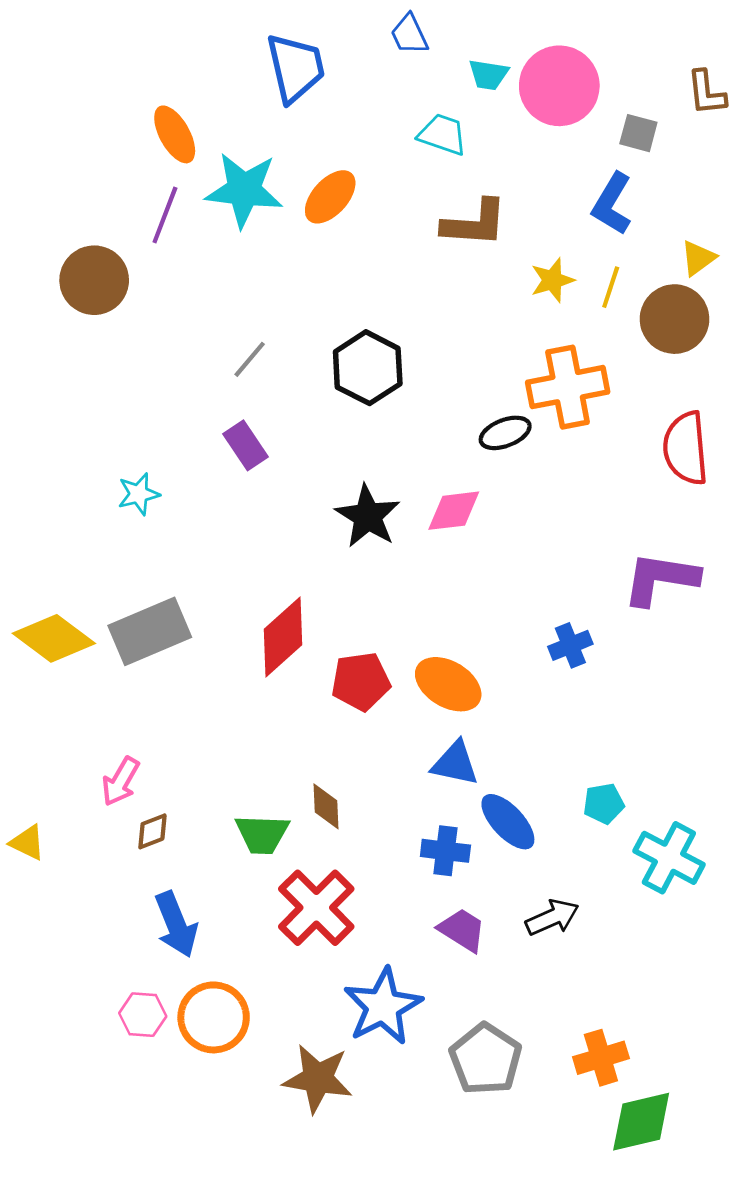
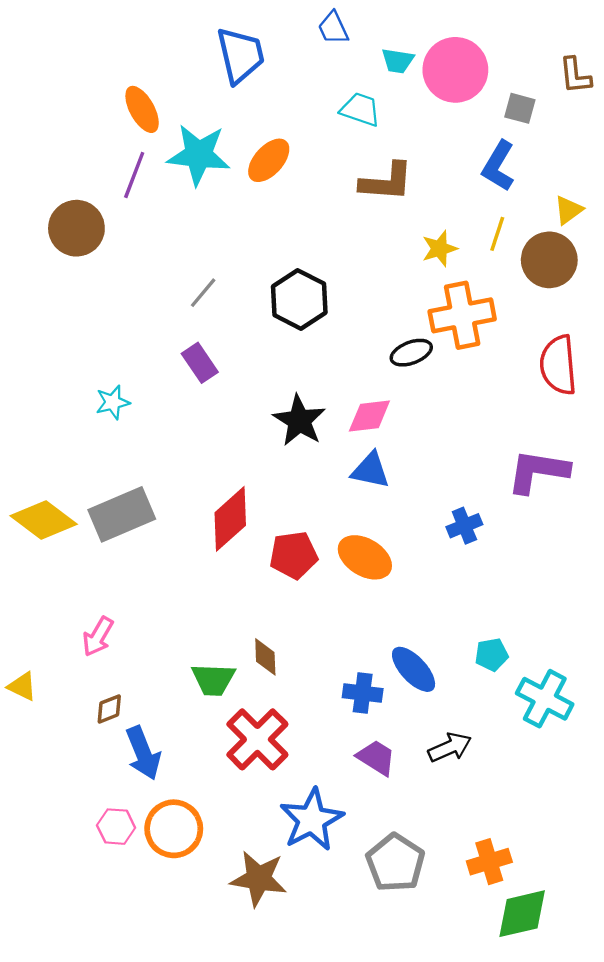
yellow star: (552, 280) -> (440, 249), moved
blue triangle: (455, 763) -> (371, 470), moved
brown diamond: (152, 831) -> (109, 709), moved

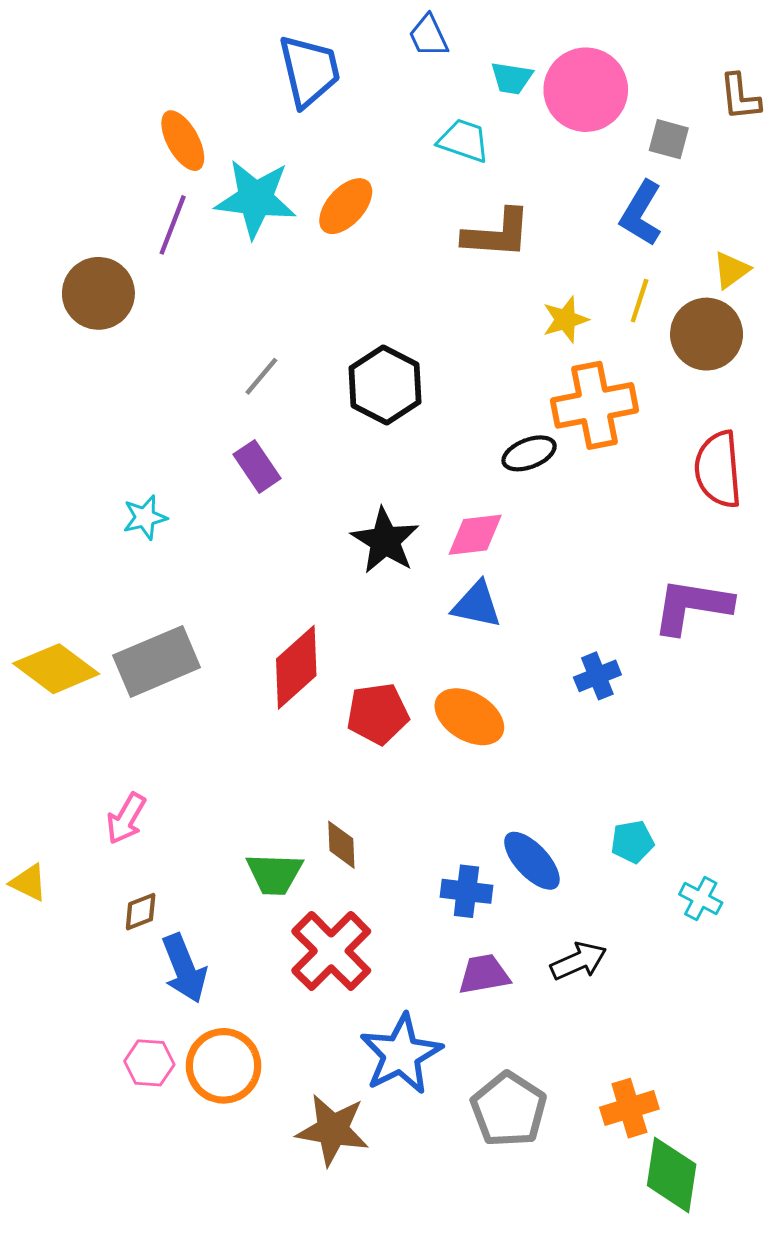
cyan cross: (545, 699) -> (701, 899), size x0.6
purple trapezoid: (376, 758) -> (484, 974), turned -42
green diamond: (522, 914) -> (672, 1175), turned -68

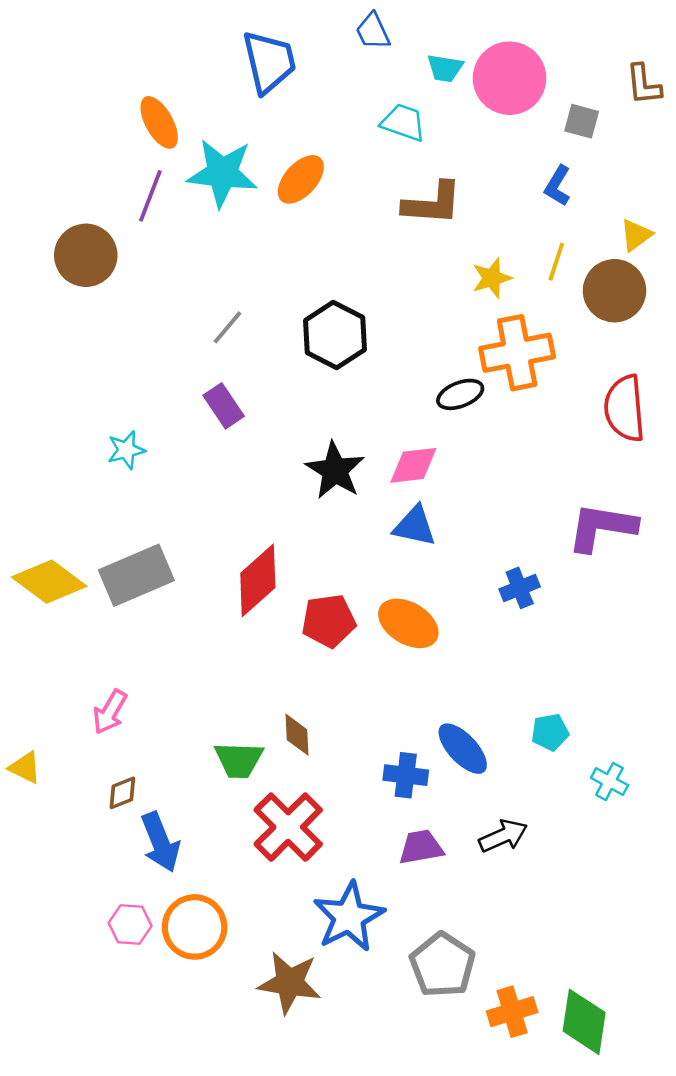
blue L-shape: (641, 213) -> (558, 186), size x0.7
orange cross: (629, 1108) -> (512, 1012), moved

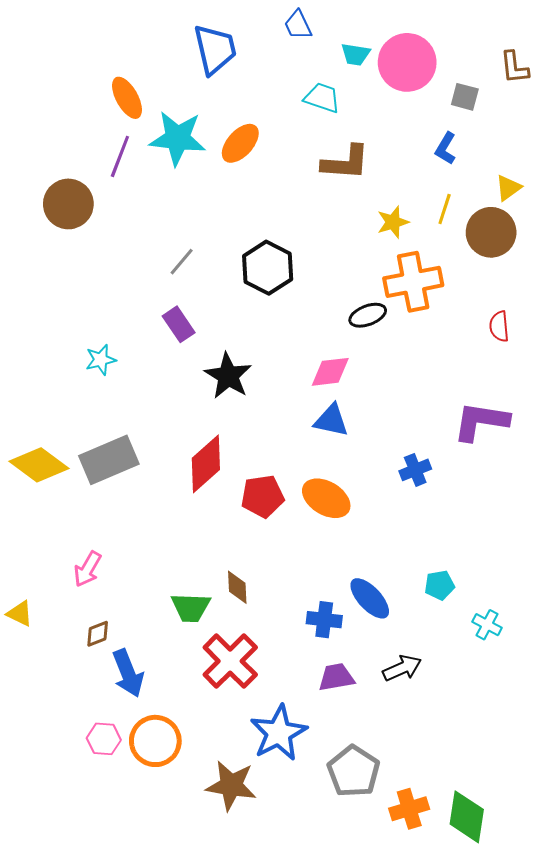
red semicircle: (625, 408) -> (499, 326), size x0.6
black star: (335, 470) -> (228, 376), moved

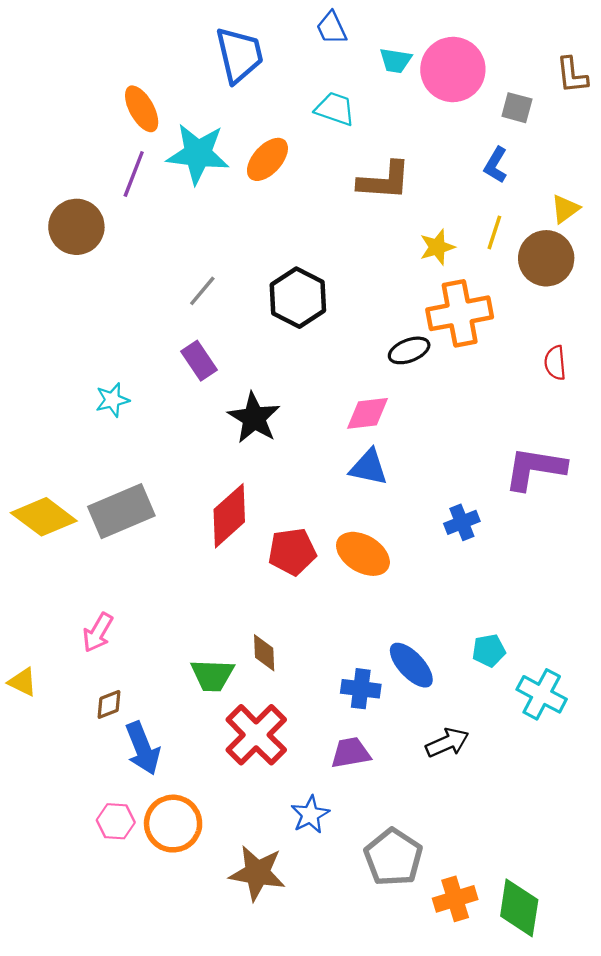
cyan trapezoid: (322, 98) -> (335, 109), moved
cyan cross: (487, 625) -> (542, 694), size x1.5
purple trapezoid: (336, 677) -> (351, 753), moved
blue star: (279, 733) -> (310, 815), size x0.6

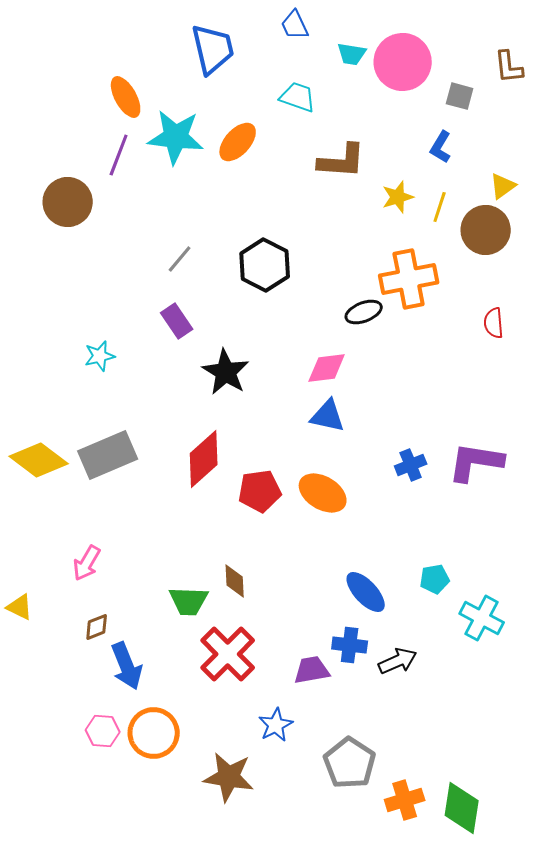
yellow star: (437, 247) -> (398, 197), moved
purple L-shape: (535, 468) -> (476, 462), moved
blue cross: (361, 689) -> (350, 645), moved

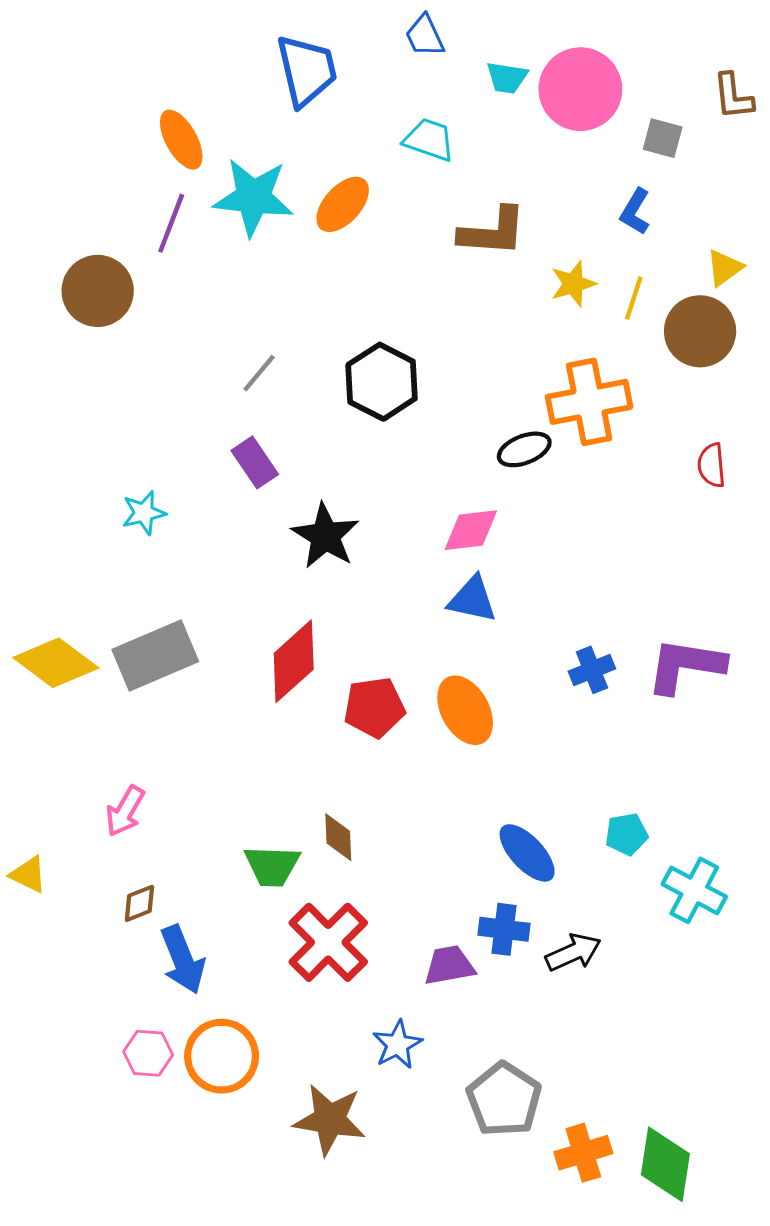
orange ellipse: (323, 493) -> (465, 710), turned 30

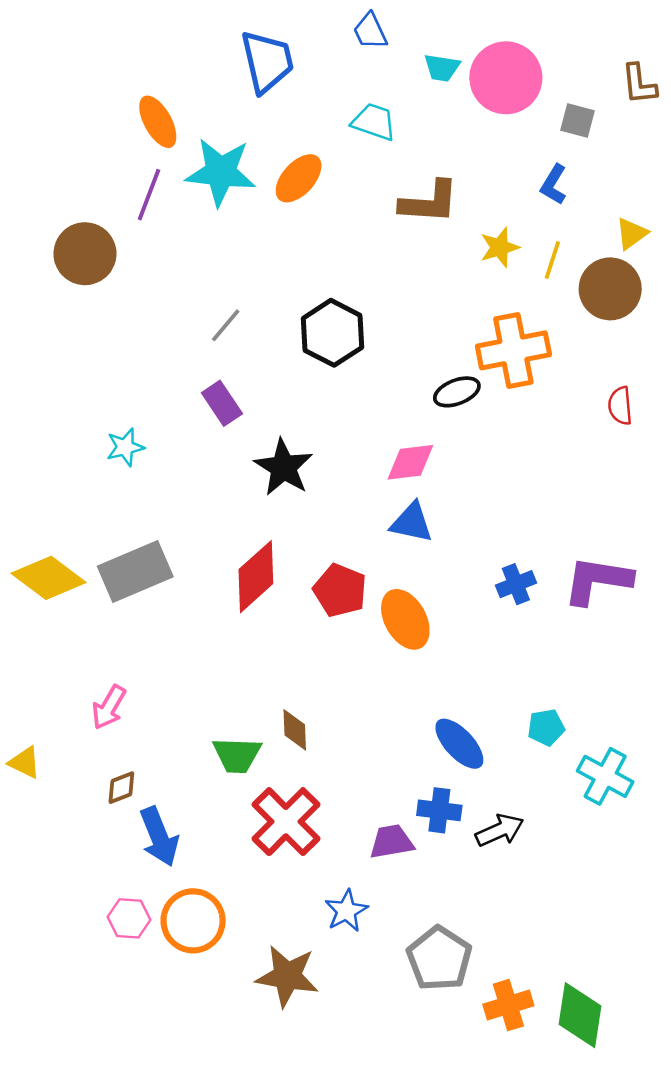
red pentagon: (374, 707) -> (340, 590), moved, turned 30

